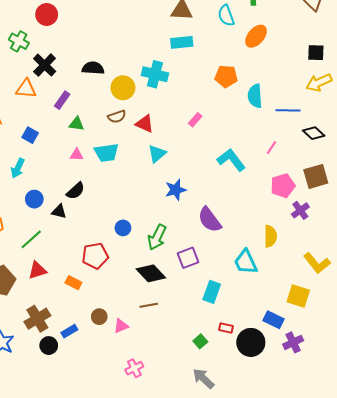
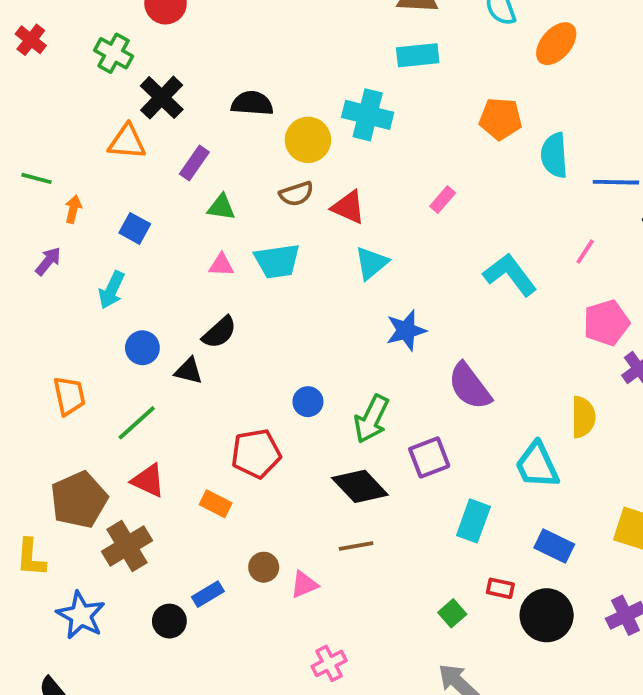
red triangle: (37, 270) -> (148, 481), turned 42
brown cross: (37, 319) -> (127, 546), moved
blue rectangle: (274, 320) -> (554, 546), moved

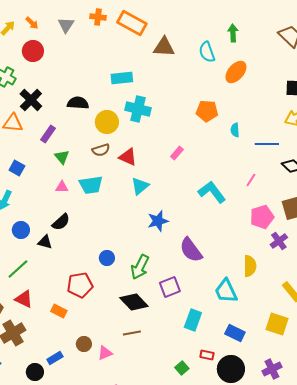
cyan rectangle: (418, 55) -> (122, 78), moved
cyan semicircle: (554, 155) -> (235, 130), size x0.6
green triangle: (221, 207) -> (62, 157), turned 42

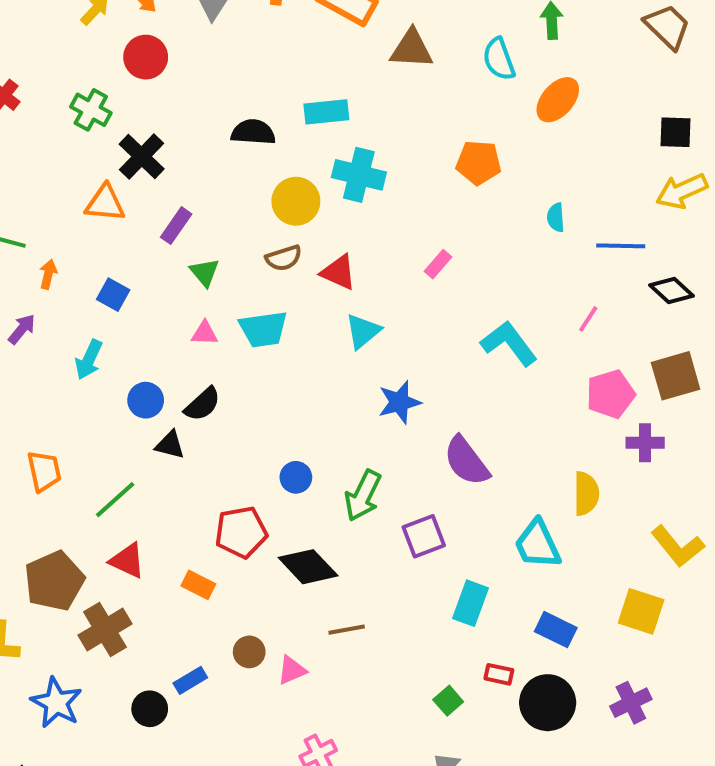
black semicircle: (78, 103) -> (253, 132), moved
orange pentagon: (207, 111) -> (479, 163), moved
blue circle: (21, 230) -> (146, 400), moved
purple cross: (279, 241) -> (645, 443), turned 36
black diamond: (134, 302) -> (308, 567), moved

